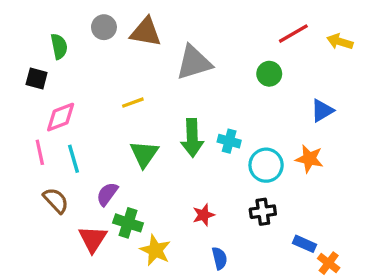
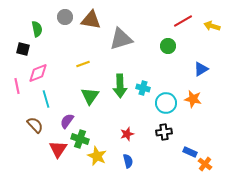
pink line: (40, 152) -> (17, 86), moved
blue semicircle: (219, 258) -> (128, 161), moved

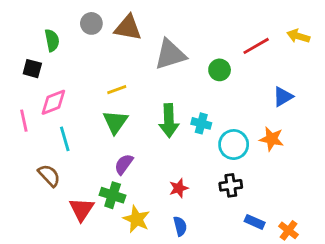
red line: (183, 21) -> (256, 46), moved
green circle: (168, 46) -> (220, 70), moved
green triangle: (90, 96) -> (115, 122), moved
purple semicircle: (67, 121) -> (124, 164), moved
blue rectangle: (190, 152) -> (255, 222), moved

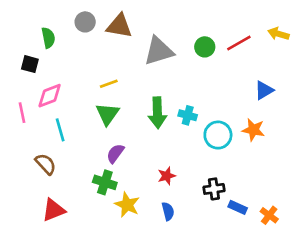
green circle: (220, 70) -> (205, 47), moved
black cross: (231, 185) -> (214, 189), moved
red triangle: (82, 209) -> (54, 210), moved, turned 35

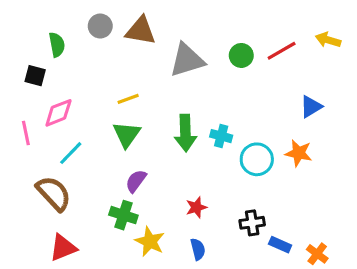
cyan line: (60, 130) -> (71, 153), turned 60
brown semicircle: (46, 164) -> (54, 193), size x1.4

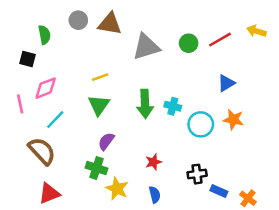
blue triangle: (311, 107) -> (226, 83), moved

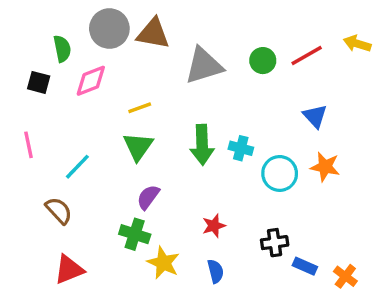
gray circle: (78, 20) -> (109, 29), size x1.5
blue triangle: (226, 83) -> (315, 116), turned -42
pink diamond: (46, 88) -> (91, 81), moved
brown semicircle: (42, 151) -> (59, 211), size x0.7

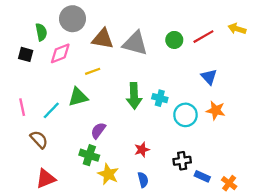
brown triangle: (153, 34) -> (103, 39), moved
gray triangle: (204, 66) -> (135, 43), turned 32
pink line: (28, 145) -> (22, 107), moved
green triangle: (138, 146) -> (78, 97), moved, turned 40

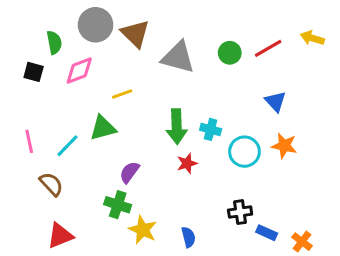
brown triangle: (103, 39) -> (135, 34), moved, turned 35
red star: (142, 150) -> (187, 163), moved

